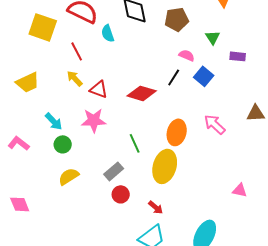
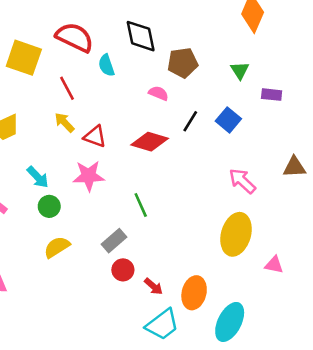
brown pentagon: (177, 19) -> (183, 63), moved
pink semicircle: (187, 55) -> (158, 93), moved
orange ellipse: (177, 132) -> (194, 293), moved
yellow ellipse: (165, 166) -> (236, 234), moved
red arrow: (156, 207) -> (153, 286), moved

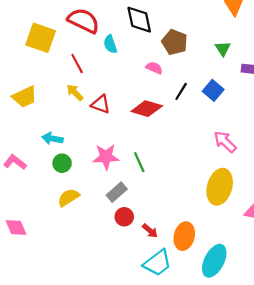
brown pentagon: (183, 63) -> (175, 42), turned 30
pink star: (89, 176) -> (106, 157), moved
cyan arrow: (38, 177) -> (52, 139), turned 144

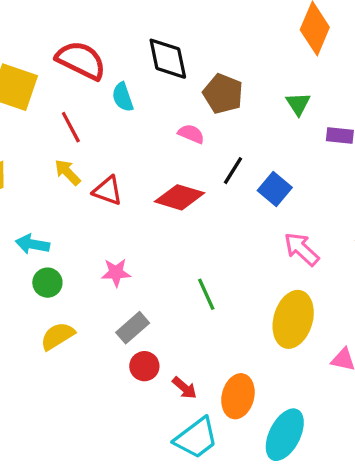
blue square: (213, 90) -> (275, 189), moved
pink star: (106, 157) -> (116, 273), size x0.7
green line: (139, 162) -> (206, 294), moved

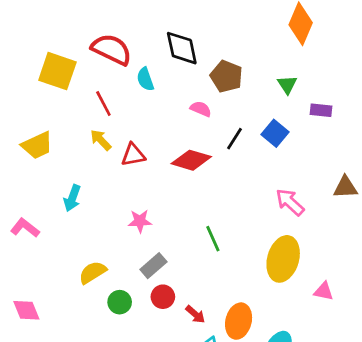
blue square: (275, 189) -> (275, 133), moved
red triangle: (108, 191) -> (133, 155), turned -30
cyan arrow: (32, 244) -> (72, 198), turned -80
green circle: (47, 283) -> (120, 302), moved

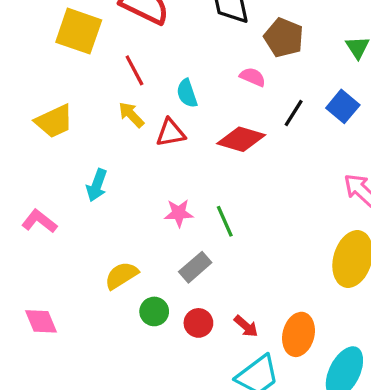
cyan semicircle: (145, 79) -> (187, 93), moved
green line: (213, 239) -> (225, 221), moved
red circle: (163, 297) -> (198, 323), moved

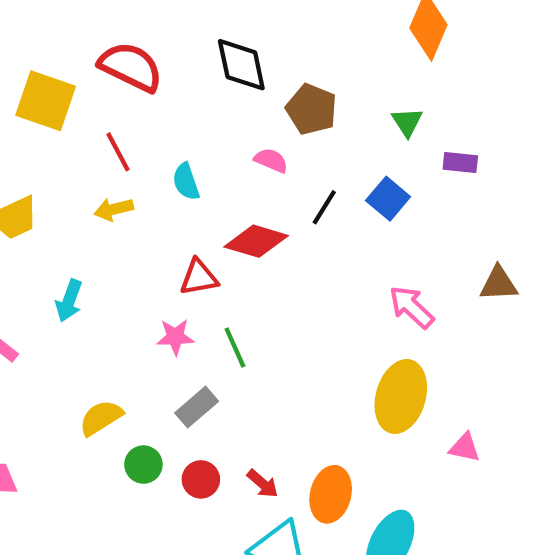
yellow arrow: (131, 115) -> (114, 209), turned -60
red triangle: (171, 133) -> (199, 277), moved

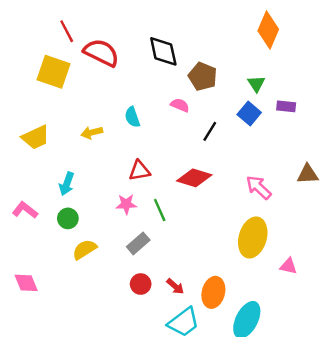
red line: (118, 152) -> (67, 31), moved
blue square: (388, 199) -> (249, 113), moved
red diamond: (256, 241) -> (194, 178), moved
green circle: (143, 465) -> (68, 218), moved

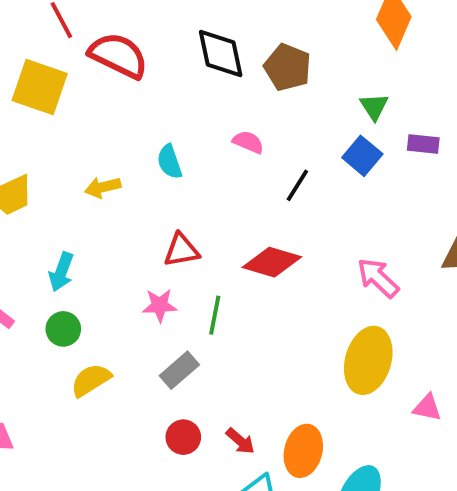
brown pentagon: (203, 76) -> (288, 67), moved
green line: (160, 210) -> (215, 315), turned 35

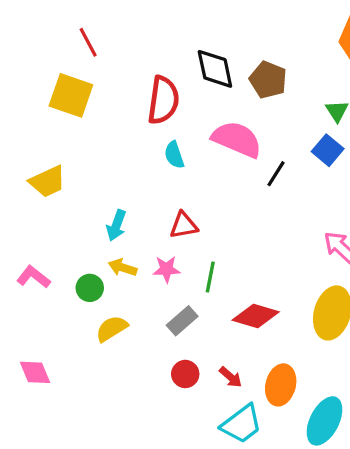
red semicircle: (118, 55) -> (163, 100), moved, turned 72
pink semicircle: (248, 142) -> (237, 139), size x2.0
yellow arrow: (103, 187) -> (123, 268), moved, turned 32
red diamond: (272, 262) -> (256, 316), moved
cyan arrow: (61, 272) -> (116, 225), moved

